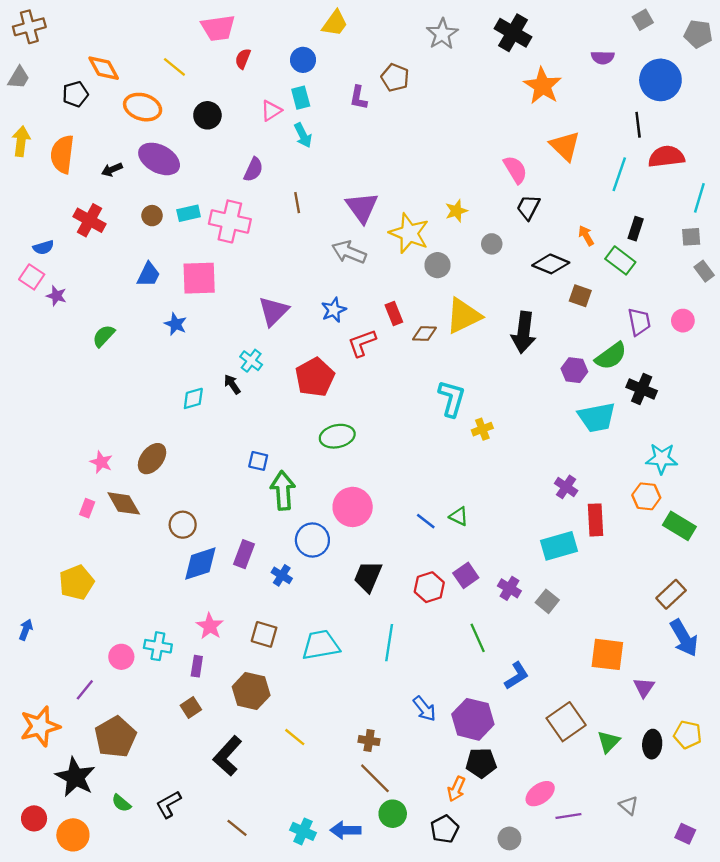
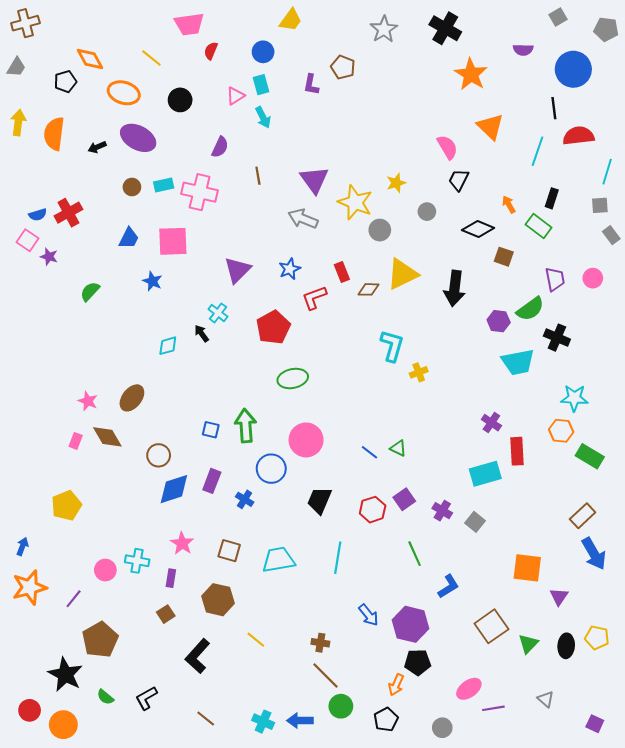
red cross: (89, 220) -> (68, 213), moved, turned 32
blue square: (258, 461) -> (211, 430), moved
orange star: (40, 726) -> (30, 587), moved

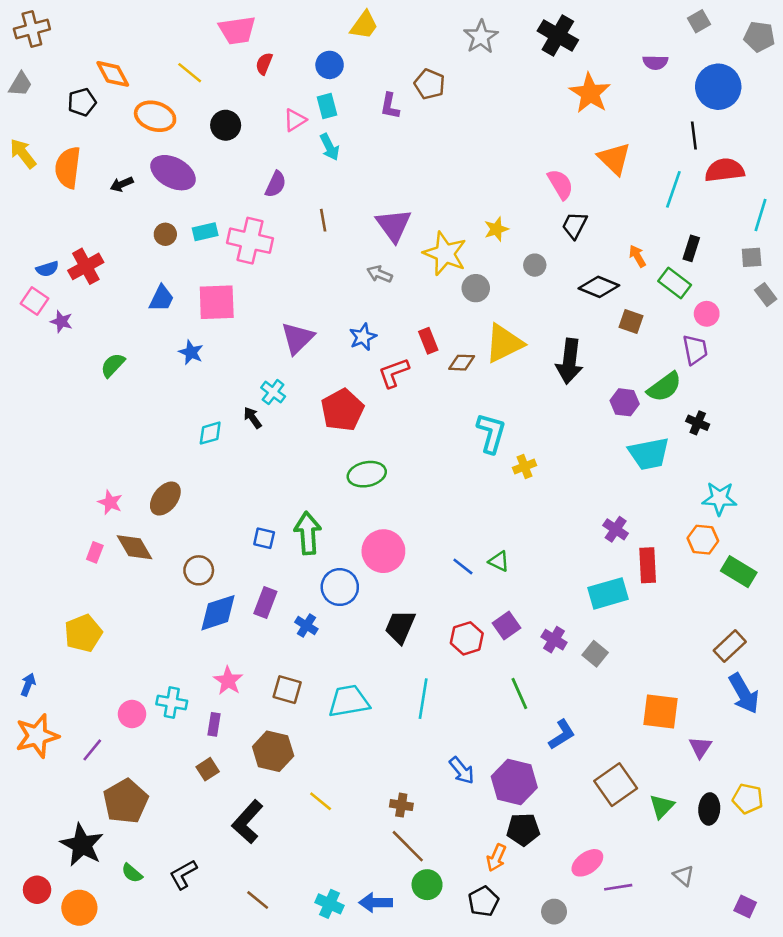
yellow arrow: (18, 122) -> (23, 153), turned -45
gray arrow: (303, 219) -> (380, 274), size x0.7
pink circle: (593, 278) -> (707, 314), moved
black cross: (557, 338) -> (698, 423), size x0.7

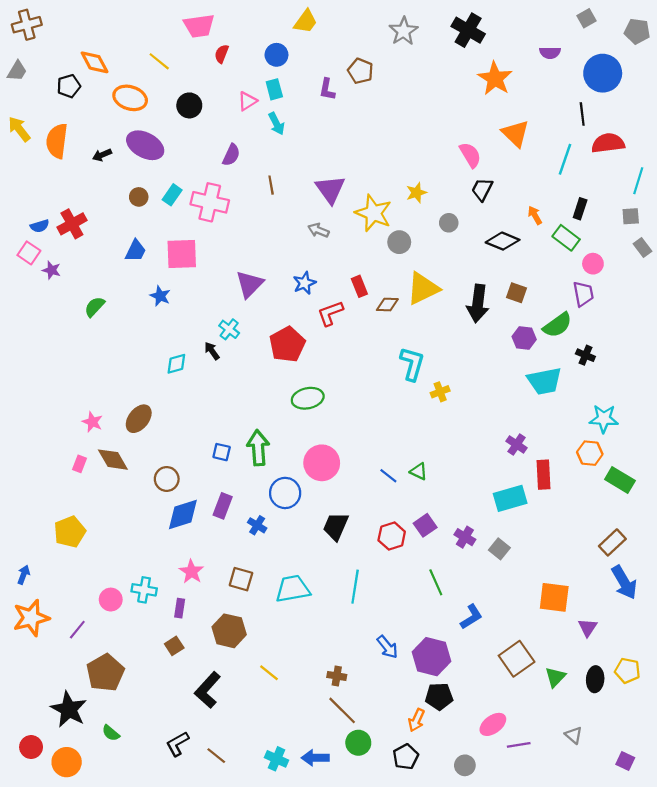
cyan rectangle: (205, 232) -> (172, 195), turned -42
brown square: (631, 321) -> (517, 293), moved
black L-shape: (183, 874) -> (177, 744), moved

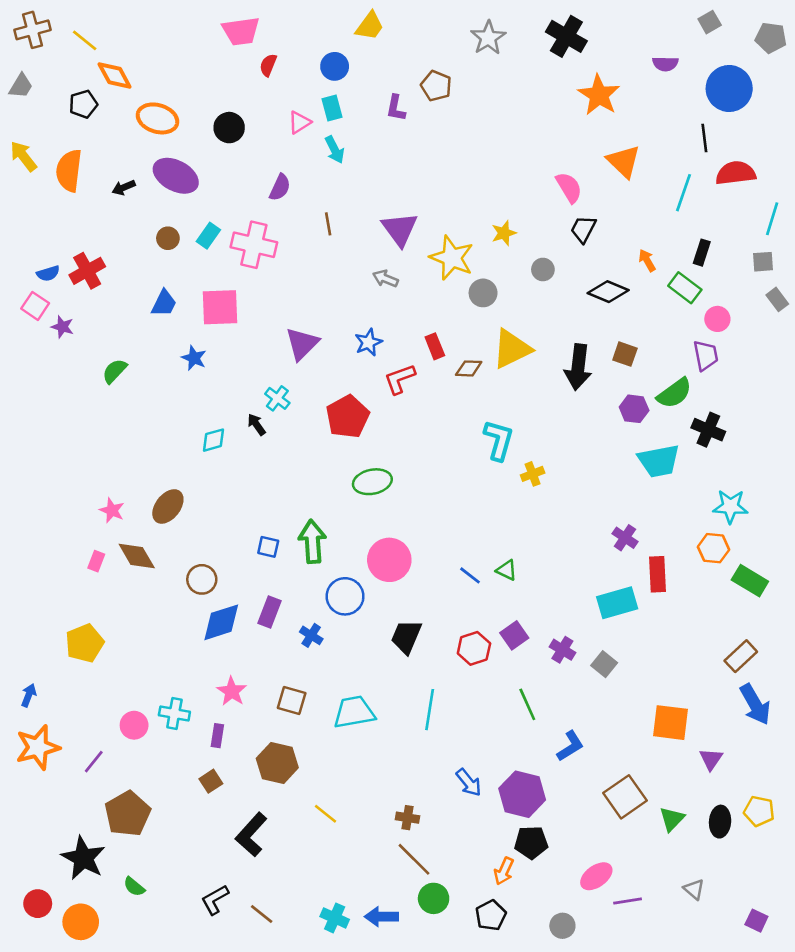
yellow line: (159, 61) -> (85, 40), moved
black cross: (585, 355) -> (708, 430), size x1.4

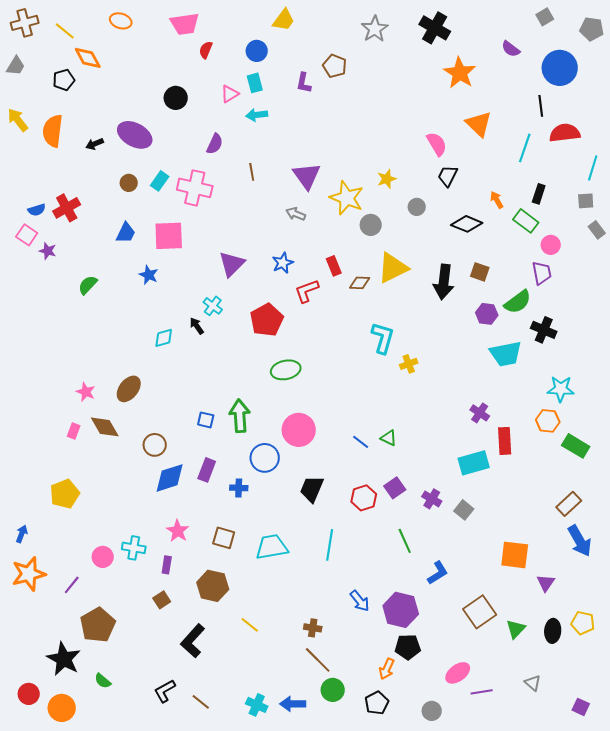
purple semicircle: (665, 64) -> (511, 49), turned 36
orange ellipse: (158, 118) -> (121, 21), moved, size x0.7
cyan arrow: (335, 150) -> (257, 115), turned 110
blue cross: (311, 635) -> (239, 488), turned -30

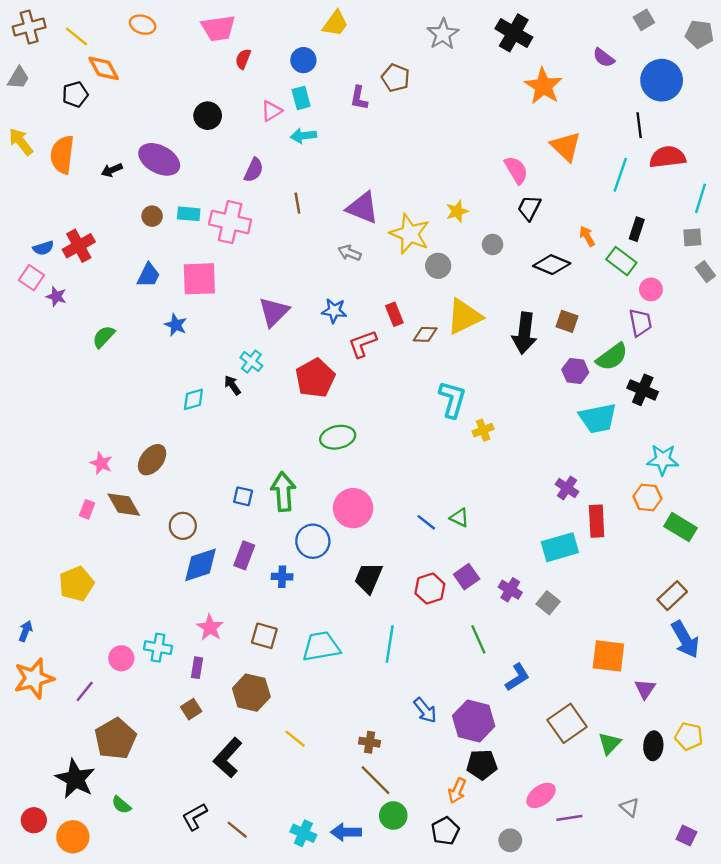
purple triangle: (307, 176) -> (362, 208), turned -32
cyan rectangle: (160, 181) -> (189, 214), turned 60
blue star: (283, 263) -> (334, 311), turned 30

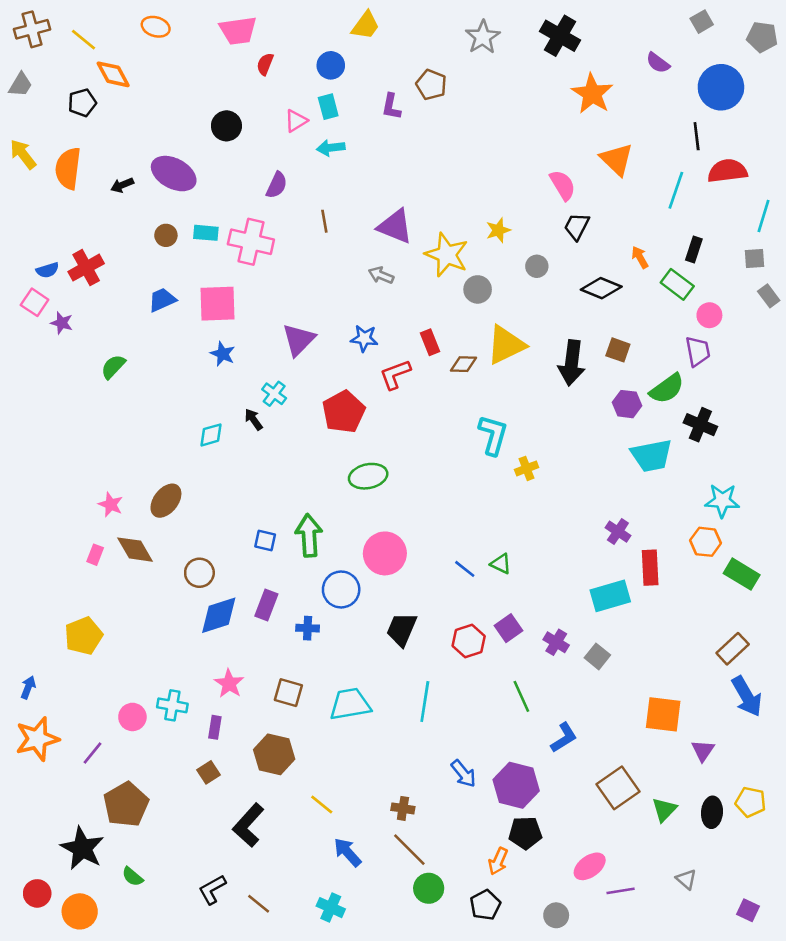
blue trapezoid: (149, 275) -> (162, 300), turned -140
blue star: (176, 325) -> (223, 354), moved
blue arrow: (346, 832) -> (348, 852), moved, turned 48

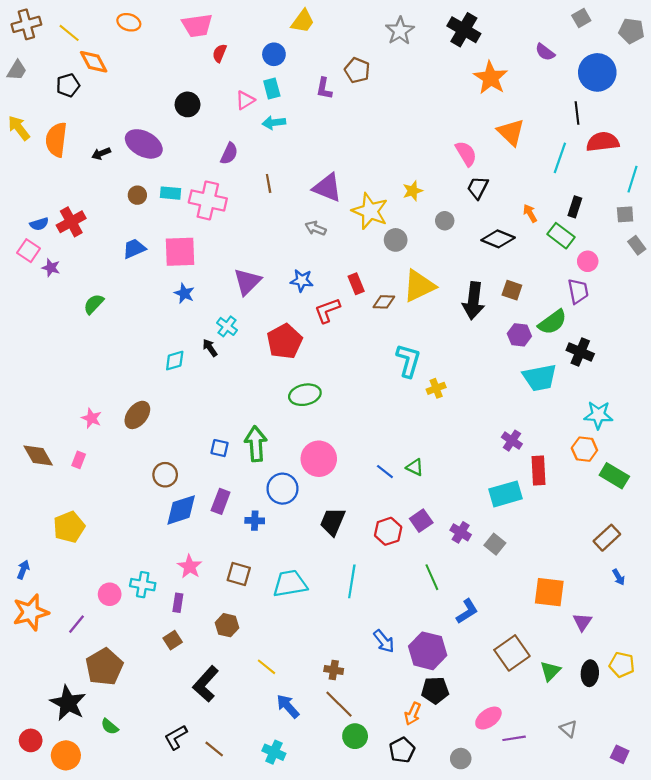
brown diamond: (135, 550) -> (38, 456), moved
blue arrow: (747, 696) -> (619, 577), size x0.5
brown hexagon: (274, 754) -> (227, 625), size x0.7

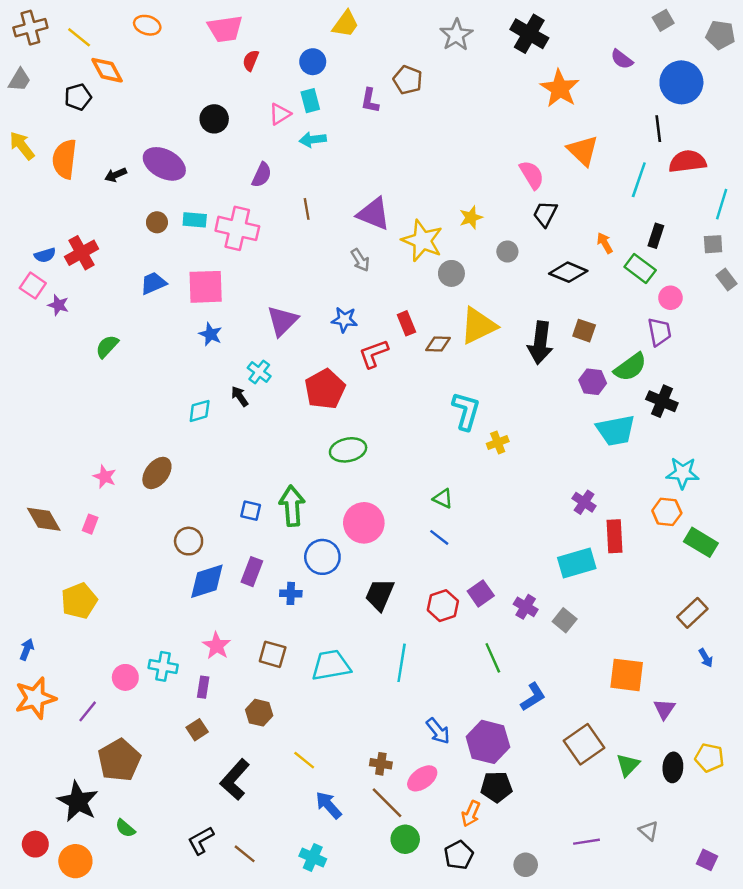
gray arrow: (316, 228) -> (360, 260), turned -144
green triangle: (415, 467) -> (443, 499), moved
pink ellipse: (488, 718) -> (422, 778), moved

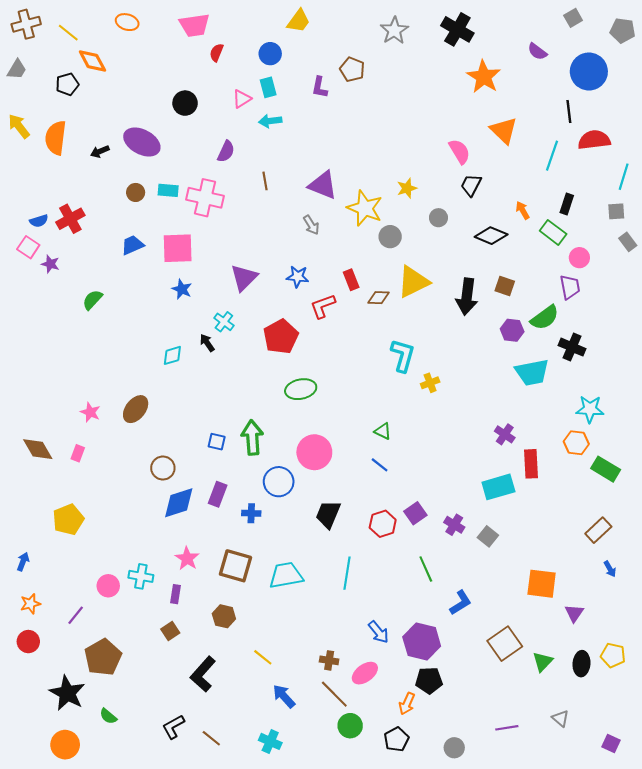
brown square: (273, 654) -> (235, 566), size x1.4
orange star: (35, 698) -> (30, 604), size x0.6
red circle: (35, 844) -> (28, 642), moved

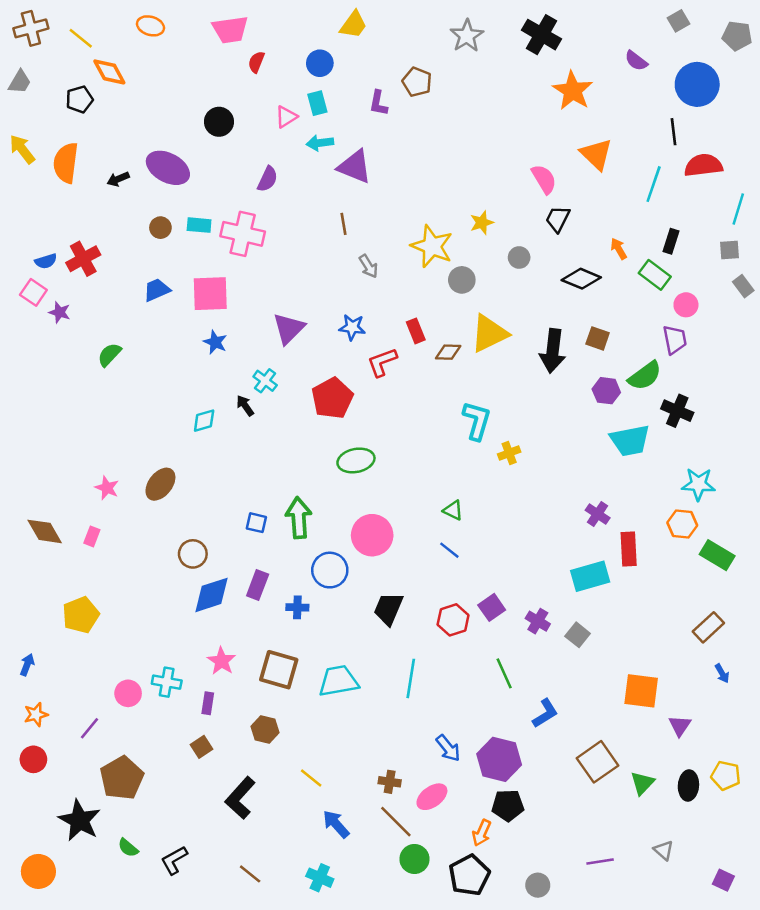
brown line: (265, 181) -> (344, 224), moved
purple triangle: (323, 185) -> (355, 167), moved
black L-shape: (173, 727) -> (174, 860), moved
black pentagon: (396, 739) -> (469, 875), size x1.4
orange circle: (65, 745) -> (38, 871), moved

